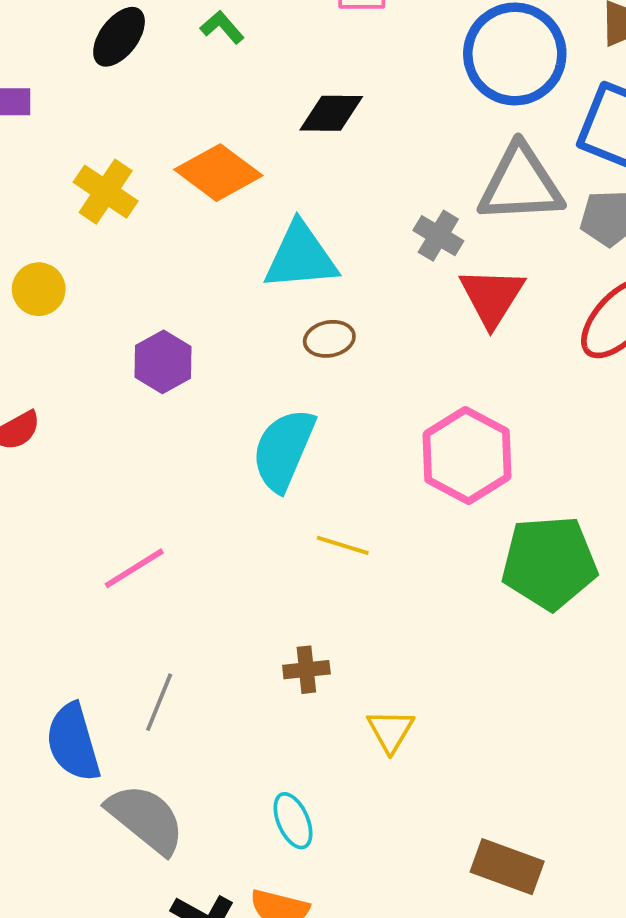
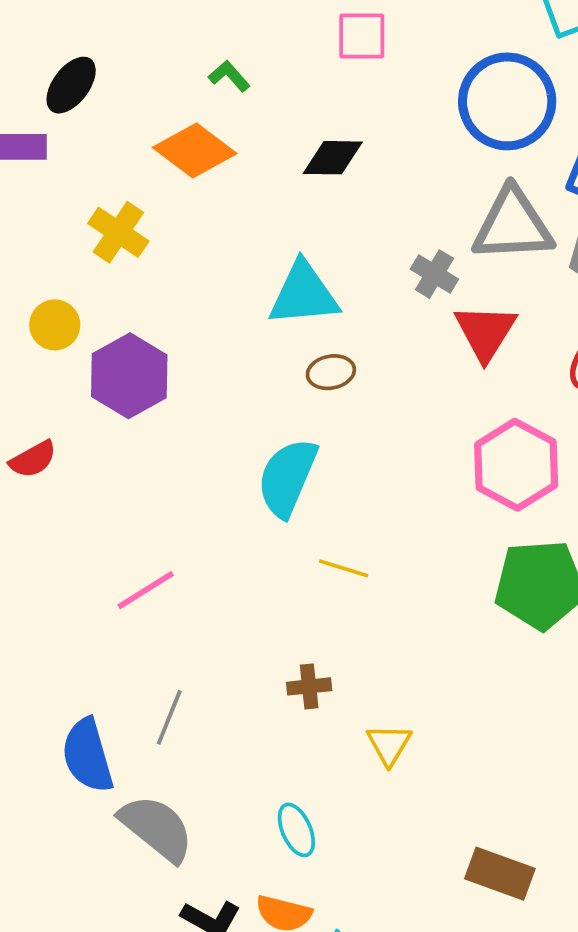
black ellipse: (119, 37) -> (71, 85), moved
orange diamond: (218, 173) -> (195, 150), moved
purple hexagon: (163, 362) -> (129, 376), moved, size x1.4
pink hexagon: (467, 456) -> (516, 465), moved

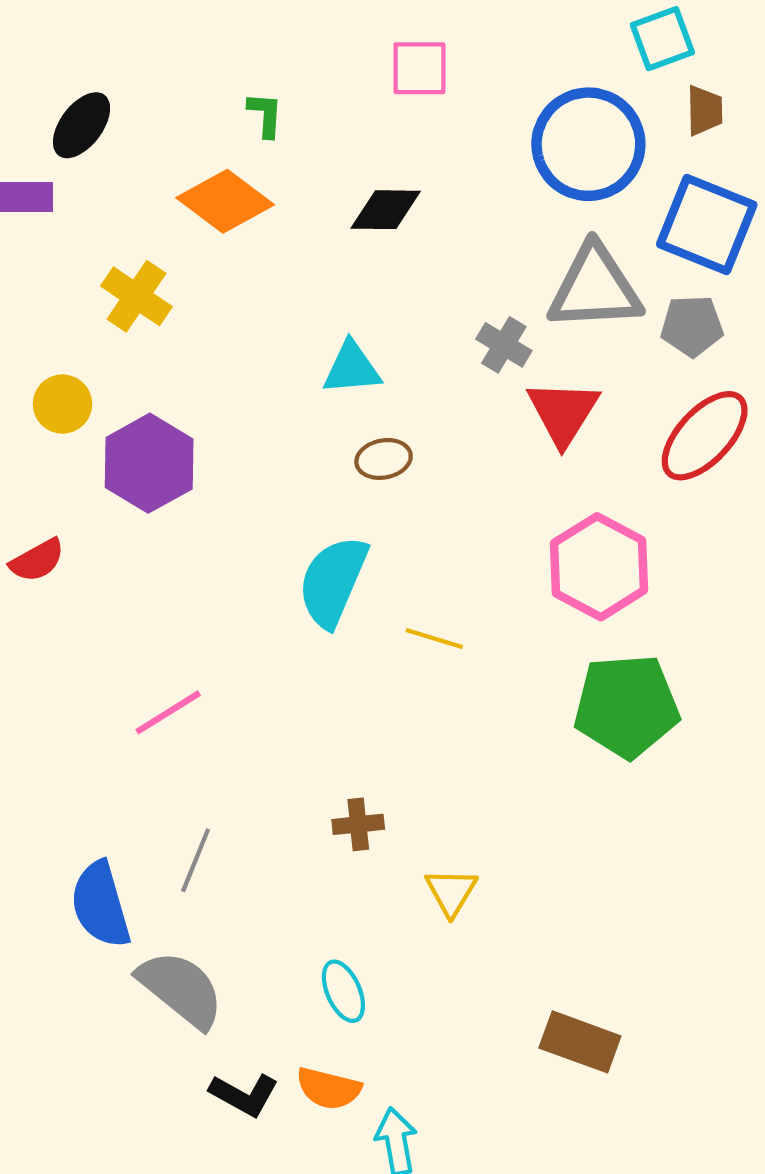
green L-shape: (229, 76) -> (265, 115), turned 45
cyan triangle: (304, 294) -> (352, 368), size x0.7
yellow line: (344, 568) -> (434, 638), moved

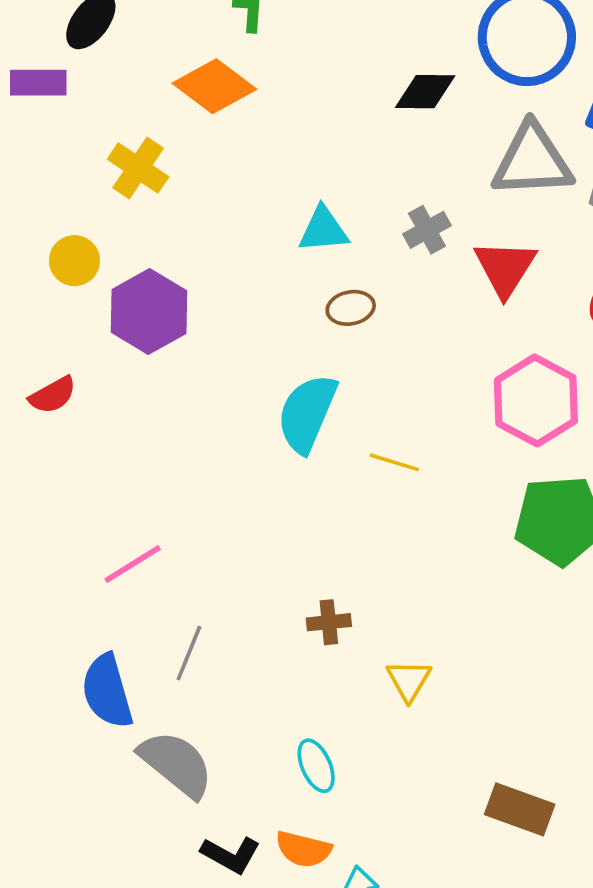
black diamond: (386, 210) -> (425, 92), moved
gray cross: (504, 345) -> (427, 230), moved, turned 30
pink line: (168, 712) -> (133, 564), moved

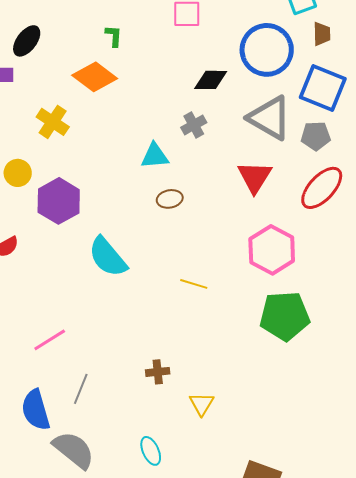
gray triangle: (532, 161) -> (270, 118), turned 33
gray cross: (427, 230) -> (194, 125), moved
cyan semicircle: (307, 413) -> (108, 257), moved, turned -63

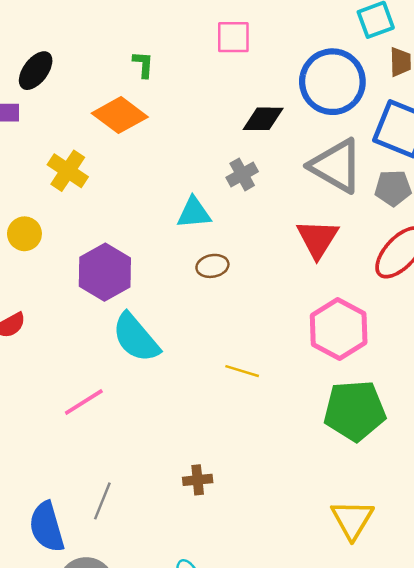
purple hexagon: (59, 201) -> (105, 272), moved
pink line: (50, 340) -> (84, 402), moved
yellow triangle: (202, 404) -> (352, 519), moved, size x1.4

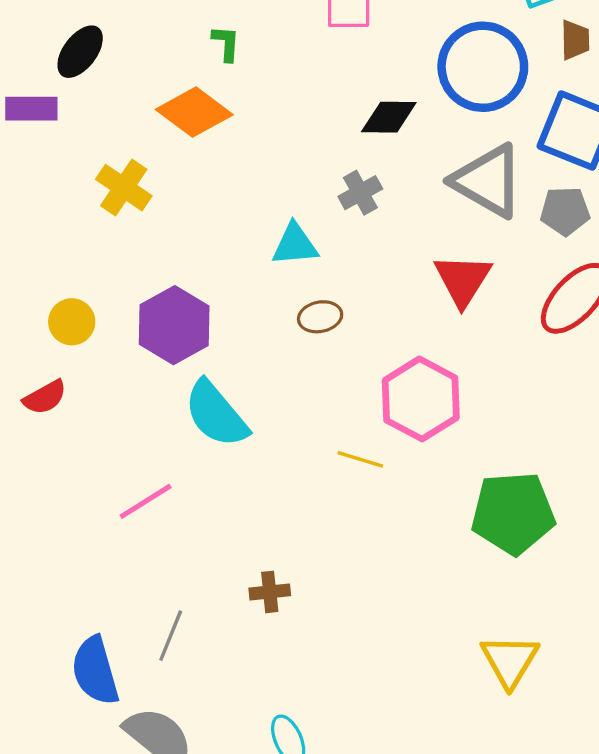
yellow circle: (24, 234) -> (72, 322), moved
pink hexagon: (339, 329) -> (421, 399), moved
brown cross: (198, 480) -> (270, 592), moved

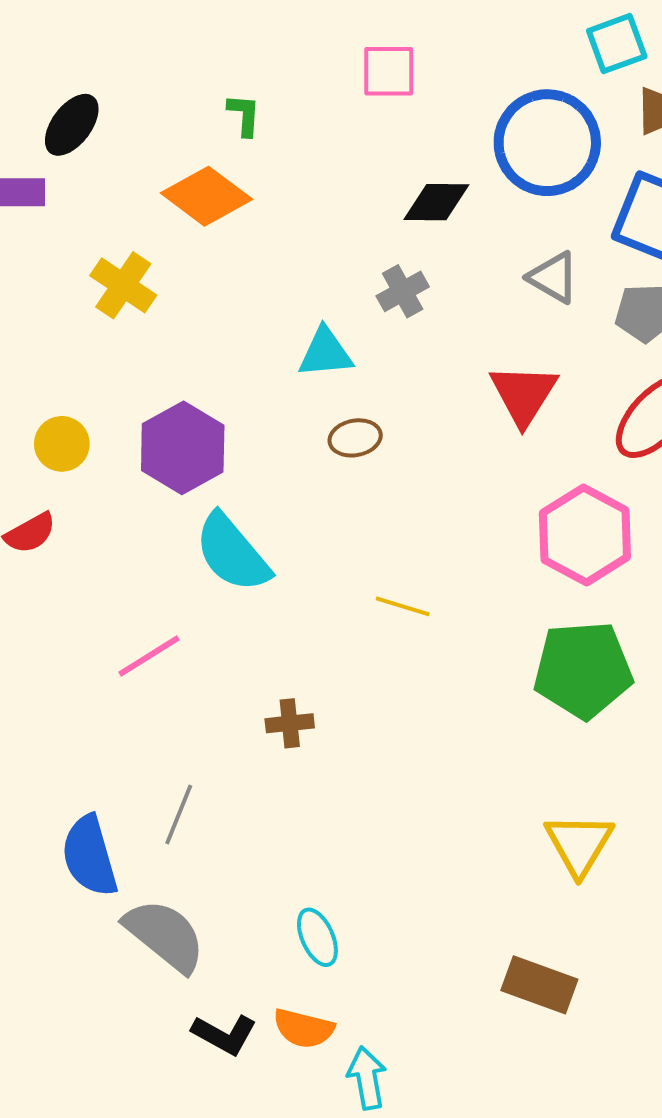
gray triangle: (488, 181) -> (553, 277), size x0.6
pink hexagon: (421, 399) -> (585, 535), moved
brown cross: (270, 592) -> (290, 723), moved

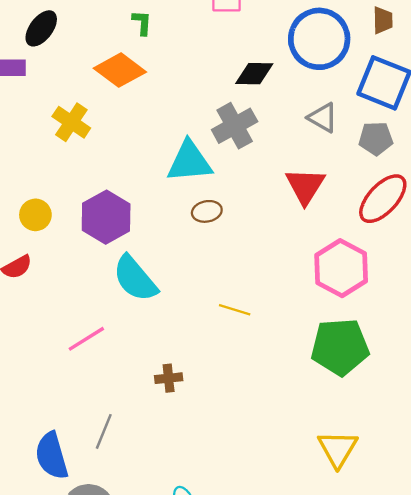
gray cross: (403, 291) -> (235, 126), size x1.5
cyan triangle: (325, 353) -> (189, 162), size x1.4

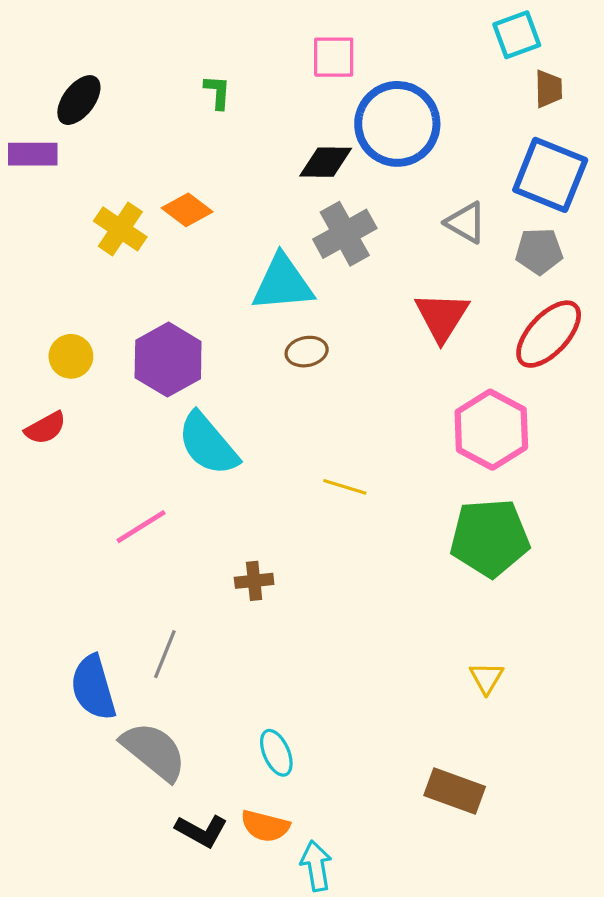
blue circle: (319, 39) -> (397, 124), moved
orange diamond: (120, 70) -> (187, 210), moved, size x0.7
black diamond: (254, 74) -> (326, 162), moved
yellow triangle: (338, 449) -> (486, 678), size x0.6

